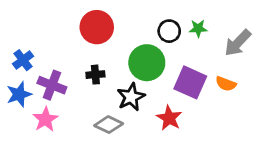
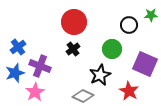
green star: (198, 28) -> (151, 15), moved
green circle: (147, 63) -> (112, 49), size x0.7
black cross: (95, 75) -> (73, 49), moved, turned -32

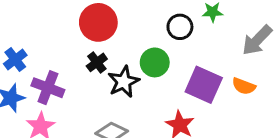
black star: (100, 75) -> (124, 82), moved

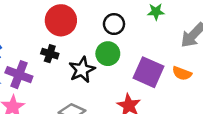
black circle: (180, 27) -> (114, 24), moved
black cross: (97, 62) -> (50, 54), moved, turned -35

